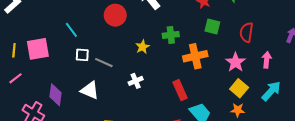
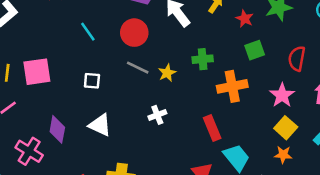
green square: (212, 27) -> (255, 50), turned -35
cyan line: (71, 30) -> (88, 32), moved
gray line: (104, 63) -> (138, 68), moved

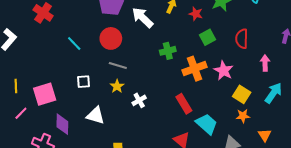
pink square: (37, 72) -> (45, 94), moved
yellow star: (167, 73) -> (117, 86), moved
pink star: (282, 95) -> (224, 71), moved

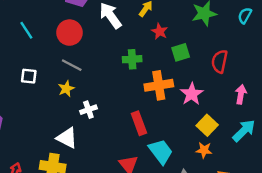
red star: (196, 14) -> (160, 31), moved
white triangle: (95, 115) -> (67, 138), moved

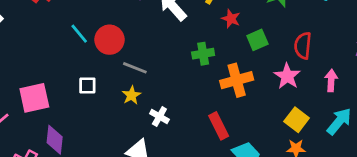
red circle: (69, 33) -> (109, 40), moved
pink star: (192, 94) -> (287, 76), moved
white cross: (88, 110) -> (159, 116), turned -35

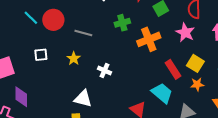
gray line: (135, 68) -> (83, 33), moved
white cross: (159, 116) -> (105, 71), moved
red rectangle: (219, 126) -> (173, 69), moved

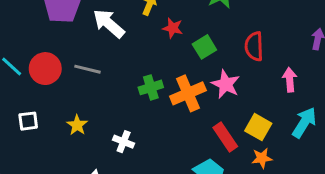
green cross: (122, 23) -> (151, 87), moved
pink star: (185, 32) -> (226, 84), moved
gray line: (83, 33) -> (88, 69), moved

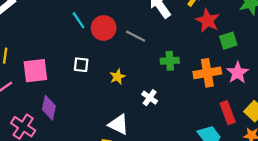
red star: (173, 28) -> (208, 21), size x1.5
green cross: (151, 87) -> (170, 61), moved

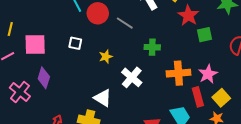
orange cross: (207, 73) -> (178, 73), moved
pink star: (238, 73) -> (208, 74), moved
white cross: (150, 98) -> (132, 77), size x1.5

